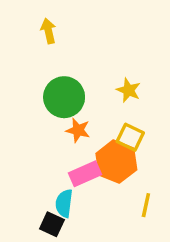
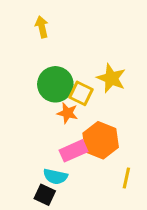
yellow star: (129, 90) -> (111, 78), size x1.4
yellow square: (130, 137) -> (81, 93), moved
cyan semicircle: (64, 203) -> (55, 176), turned -85

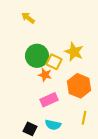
yellow arrow: (42, 27) -> (28, 18), turned -40
orange hexagon: (101, 140) -> (79, 86), moved
cyan semicircle: (55, 176) -> (53, 125), moved

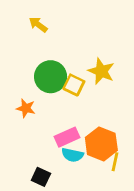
orange star: (45, 75) -> (26, 108), moved
orange hexagon: (79, 86) -> (101, 144), moved
cyan semicircle: (53, 125) -> (72, 155), moved

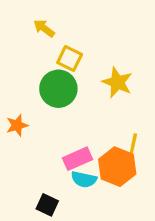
yellow square: (74, 85) -> (70, 58), moved
orange star: (26, 108) -> (17, 125), moved, turned -30
yellow line: (115, 162) -> (133, 144), moved

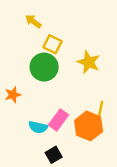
pink rectangle: (78, 159) -> (58, 120), turned -30
cyan semicircle: (84, 179) -> (38, 127), moved
black square: (47, 205) -> (54, 155), moved, turned 35

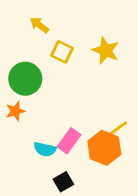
yellow star: (89, 62) -> (106, 50), moved
green circle: (44, 67) -> (25, 79), moved
yellow line: (101, 109) -> (118, 128), turned 42

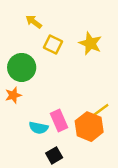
pink rectangle: (69, 141) -> (59, 121), turned -60

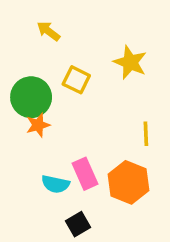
yellow square: (53, 45) -> (76, 80), moved
orange star: (13, 95) -> (38, 125), moved
yellow line: (101, 110) -> (146, 134), moved, turned -56

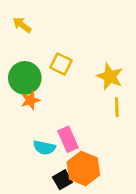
yellow arrow: (48, 31) -> (22, 25), moved
yellow star: (130, 62) -> (110, 77), moved
orange hexagon: (128, 182) -> (83, 169), moved

